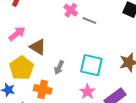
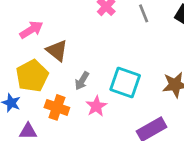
gray line: (89, 21) -> (144, 13), moved, turned 40
pink star: (87, 92) -> (96, 106), moved

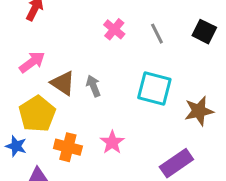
gray arrow: (82, 81) -> (93, 86), moved, turned 132
cyan square: (125, 83) -> (154, 88), moved

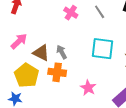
pink star: (112, 142) -> (88, 88), moved
orange cross: (68, 147) -> (57, 72), moved

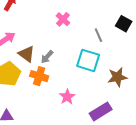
gray line: (100, 12) -> (98, 35), moved
gray arrow: (62, 52) -> (47, 57), turned -120

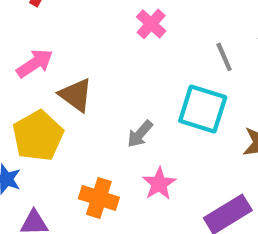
gray arrow: (47, 57) -> (140, 134), moved
orange cross: (39, 76) -> (99, 198), moved

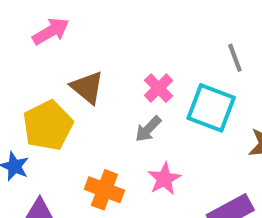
pink cross: (151, 24) -> (159, 88), moved
pink arrow: (35, 63) -> (51, 31), moved

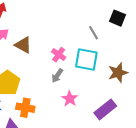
brown triangle: (87, 87) -> (23, 45), moved
orange cross: (104, 190) -> (25, 108), moved

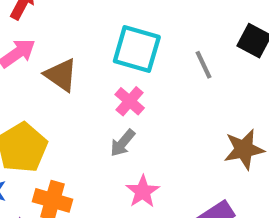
cyan square: (86, 60) -> (137, 49), moved

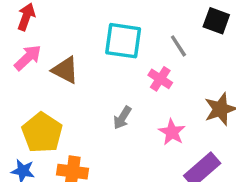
pink cross: (130, 101) -> (160, 79), moved
pink star: (143, 192) -> (172, 132), moved

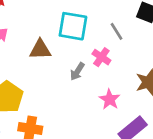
brown triangle: (65, 70) -> (40, 50), moved, turned -30
gray arrow: (122, 118) -> (77, 71), moved

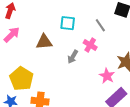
cyan square: (73, 26) -> (68, 23), size x0.7
pink star: (110, 99) -> (107, 76), moved

